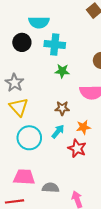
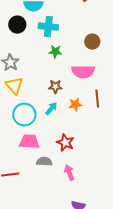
red star: (77, 148) -> (65, 143), moved
pink trapezoid: (24, 177) -> (29, 142), moved

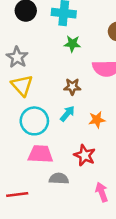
orange star: (75, 105) -> (97, 120), moved
pink arrow: (69, 173) -> (102, 192), moved

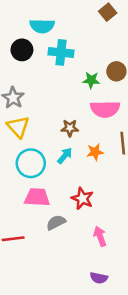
green star: (72, 44) -> (91, 80), moved
orange star: (97, 120) -> (95, 152), moved
gray semicircle: (59, 179) -> (56, 222), turned -30

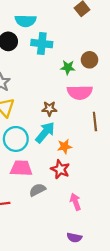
orange star: (95, 152) -> (65, 147), moved
cyan arrow: (65, 156) -> (45, 132), size x1.5

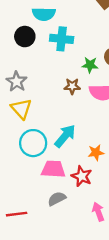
brown star: (49, 109) -> (72, 86), moved
orange star: (65, 147) -> (96, 153), moved
pink trapezoid: (21, 168) -> (53, 169), moved

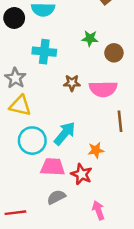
black circle: (25, 37) -> (14, 18), moved
cyan cross: (62, 39) -> (44, 52), moved
green star: (90, 65) -> (90, 38), moved
yellow triangle: (21, 109) -> (20, 106), turned -35

